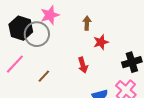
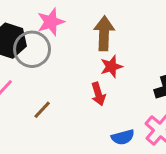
brown arrow: (87, 23) -> (104, 33), size x1.6
red star: (101, 42) -> (111, 67), moved

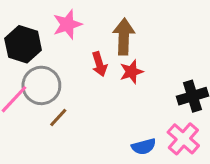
gray circle: (32, 49) -> (41, 85), moved
red arrow: (98, 94) -> (99, 64), moved

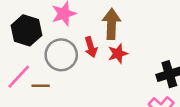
gray circle: (41, 85) -> (61, 55), moved
brown line: (58, 118) -> (41, 86), moved, turned 48

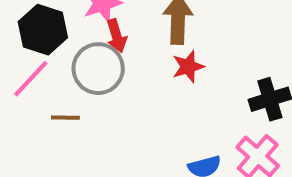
red arrow: (91, 47) -> (117, 36), moved
pink line: (19, 77) -> (31, 79), moved

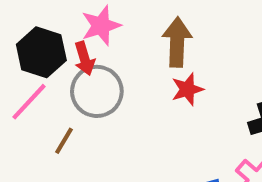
red arrow: (117, 36) -> (85, 58), moved
brown line: (65, 118) -> (64, 141), turned -60

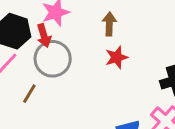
brown arrow: (177, 42) -> (109, 24), size x0.7

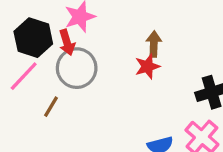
brown arrow: (109, 24) -> (154, 44), moved

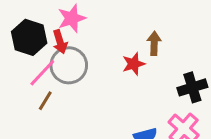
brown arrow: (154, 44) -> (154, 43), moved
pink line: (24, 76) -> (42, 73), moved

